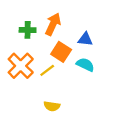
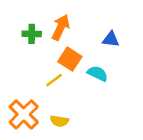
blue triangle: (85, 39) -> (111, 39), moved
orange cross: (21, 66) -> (24, 114), moved

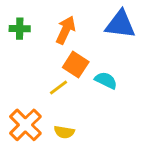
green cross: (32, 34) -> (20, 29), moved
blue triangle: (111, 39) -> (120, 24), moved, size x1.6

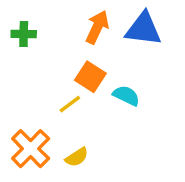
orange arrow: (66, 30) -> (97, 27), moved
yellow semicircle: (64, 132) -> (77, 157), turned -42

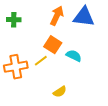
orange cross: (31, 149) -> (16, 67), moved, turned 35
yellow semicircle: (77, 157) -> (60, 92), moved

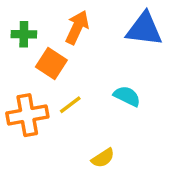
orange arrow: (57, 16) -> (77, 27), moved
orange square: (53, 45) -> (51, 63), moved

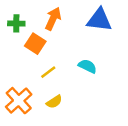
orange cross: (27, 115) -> (19, 101), moved, turned -32
yellow semicircle: (103, 158) -> (54, 102), moved

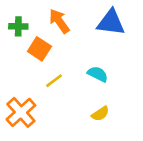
orange arrow: (53, 19) -> (59, 21), turned -60
yellow semicircle: (54, 102) -> (100, 114), moved

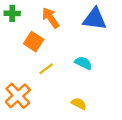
green cross: (18, 26) -> (12, 13), moved
yellow semicircle: (100, 114) -> (79, 104), moved, turned -119

